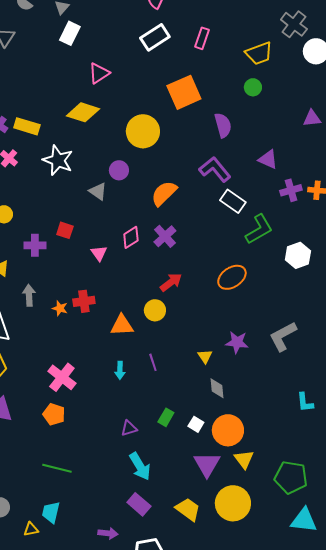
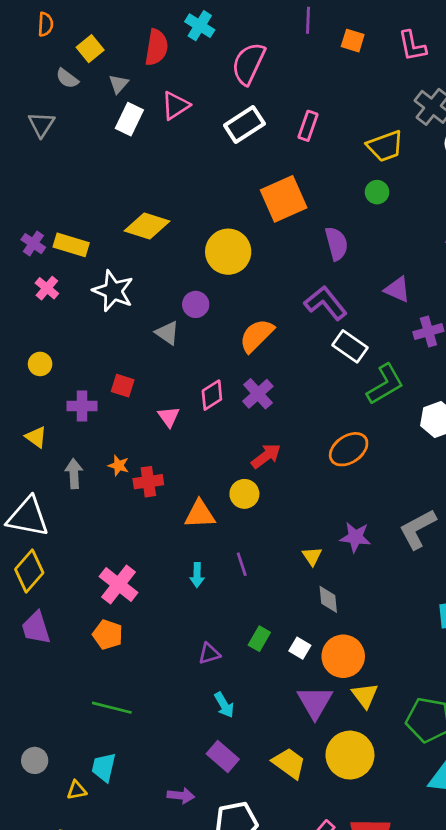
pink triangle: (99, 73) -> (175, 106), moved
orange star: (60, 308) -> (119, 465), moved
cyan arrow: (140, 466) -> (224, 705), size x0.7

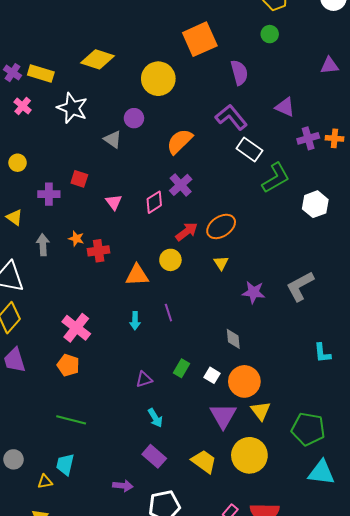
pink diamond: (212, 395) -> (154, 202), moved
orange ellipse: (349, 449) -> (221, 226), moved
yellow triangle: (312, 556) -> (221, 263), moved

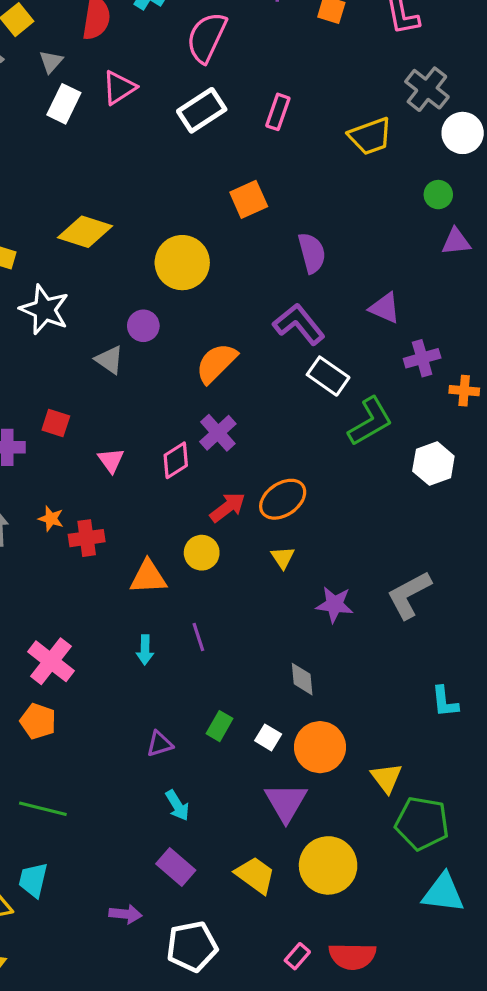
green circle: (270, 34) -> (438, 195), moved
orange square: (200, 39) -> (249, 199), size x0.7
orange cross: (334, 138) -> (464, 391), moved
yellow triangle: (261, 411) -> (386, 778), moved

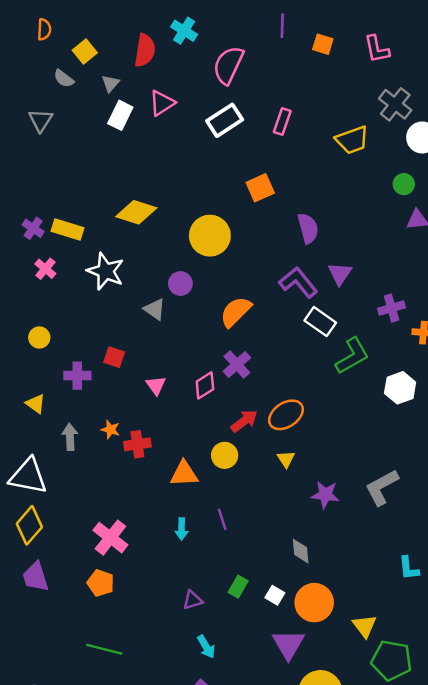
purple triangle: (385, 308) -> (340, 274), moved, turned 40

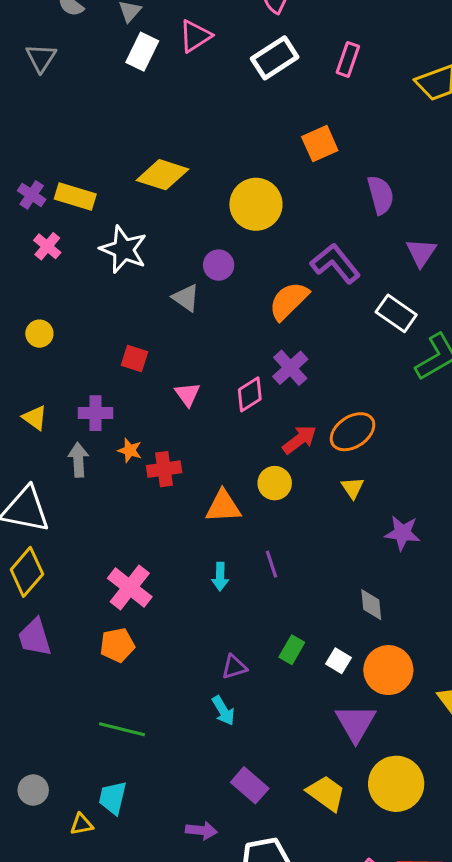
purple L-shape: (298, 282) -> (335, 263), moved
purple cross: (77, 376) -> (96, 413), moved
orange pentagon: (101, 583) -> (117, 645), turned -30
cyan arrow: (206, 647) -> (223, 711), moved

